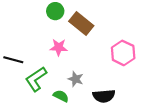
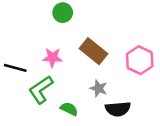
brown rectangle: (81, 24) -> (93, 51), moved
pink star: (59, 47) -> (52, 58), moved
gray star: (76, 79) -> (99, 88), moved

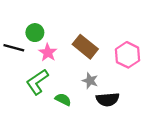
green circle: (63, 13) -> (35, 33), moved
pink star: (52, 58) -> (48, 53), turned 30
black line: (15, 68) -> (14, 48), moved

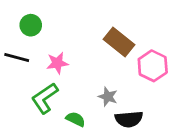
green circle: (35, 33) -> (31, 25), moved
brown rectangle: (85, 47) -> (119, 42), moved
pink star: (48, 53) -> (57, 63), turned 30

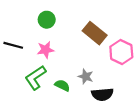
green circle: (31, 25) -> (47, 20), moved
green semicircle: (76, 119) -> (62, 85), moved

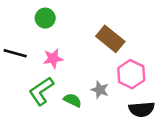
green circle: (47, 20) -> (45, 18), moved
pink hexagon: (121, 52) -> (131, 74), moved
black semicircle: (102, 94) -> (142, 109), moved

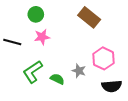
brown rectangle: (110, 39) -> (89, 17), moved
pink star: (53, 58) -> (42, 37), moved

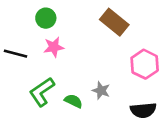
pink hexagon: (103, 58) -> (145, 64), moved

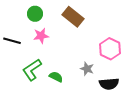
brown rectangle: (114, 22) -> (73, 17), moved
gray star: (101, 90) -> (87, 69), moved

